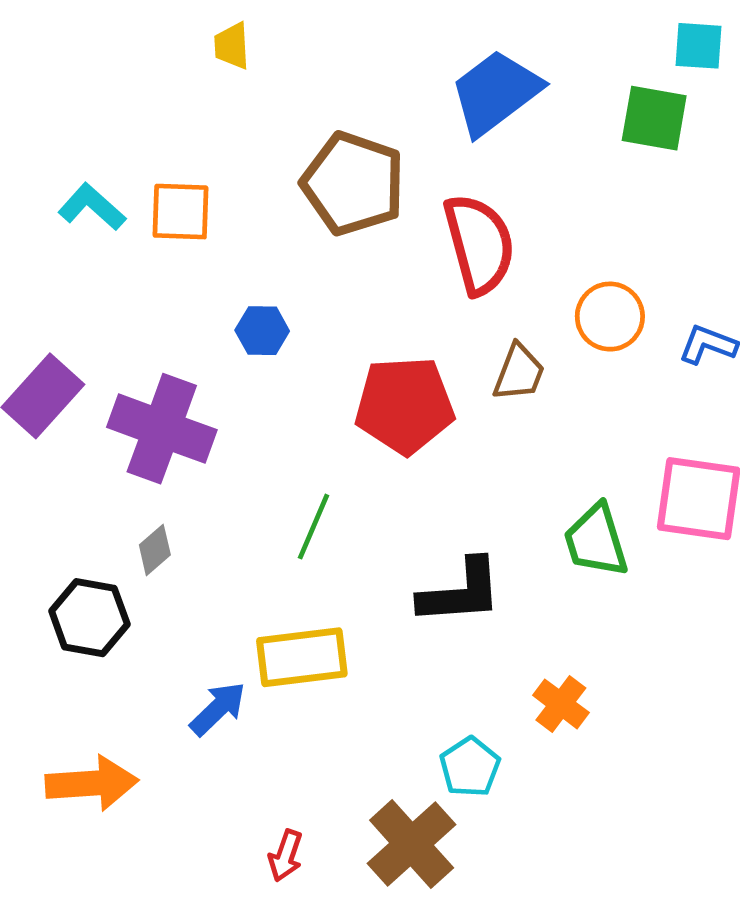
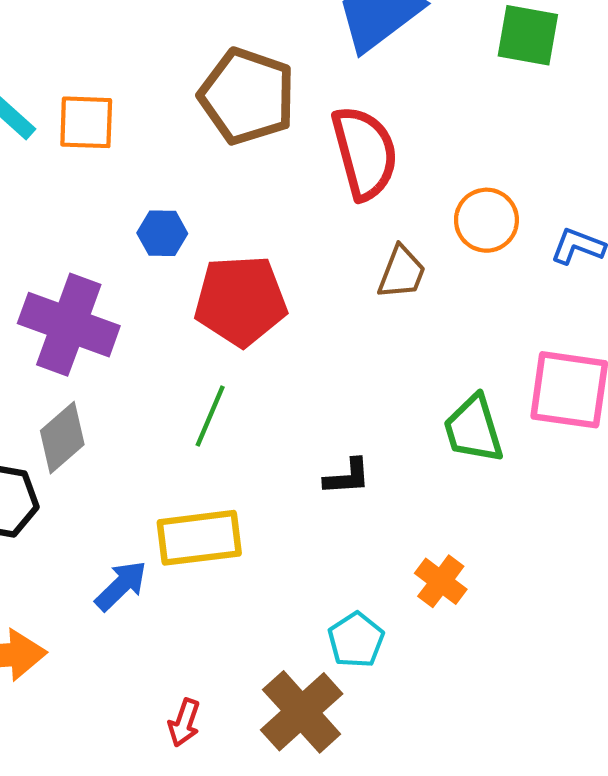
red pentagon: (405, 405) -> (241, 301), moved
gray diamond: (155, 550) -> (62, 438), size x1.5
black L-shape: (461, 592) -> (347, 477), size x0.6

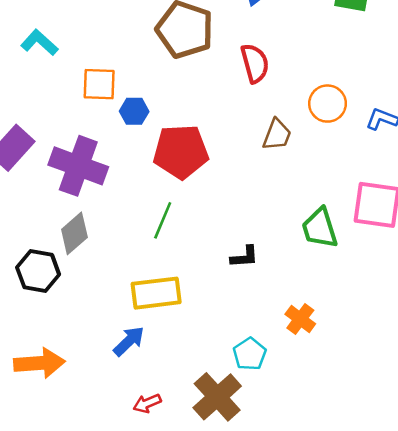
orange square: (86, 122) -> (99, 84), moved
red semicircle: (365, 153) -> (255, 63), size x0.7
blue arrow: (121, 586) -> (129, 341), moved
red arrow: (184, 723) -> (147, 403), turned 48

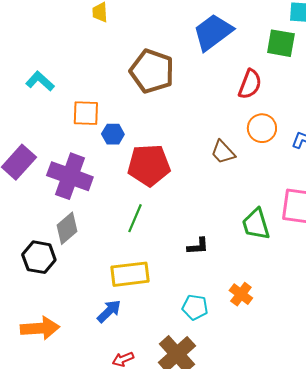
red semicircle: (255, 63) -> (250, 84), moved, turned 36
brown trapezoid: (277, 135) -> (223, 152), turned 116
cyan pentagon: (250, 354) -> (195, 307), moved, turned -30

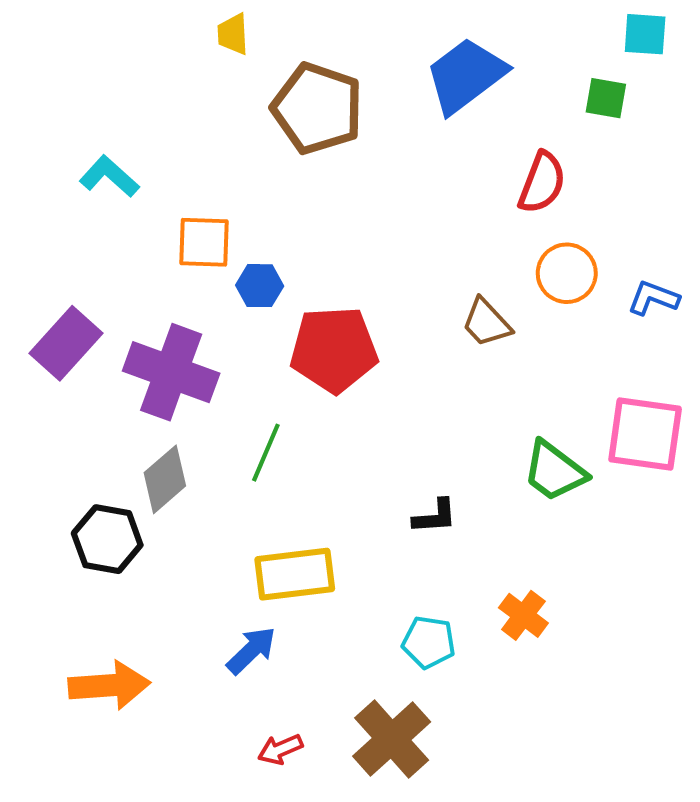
green square: (281, 43) -> (606, 98), size x0.7
brown pentagon: (152, 71) -> (317, 108), moved
green line: (135, 218) -> (266, 453), moved
green trapezoid: (256, 224) -> (554, 471), turned -36

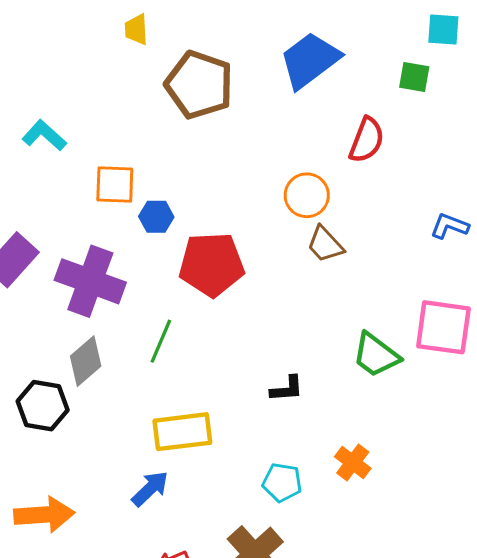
orange circle: (567, 273) -> (307, 195), moved

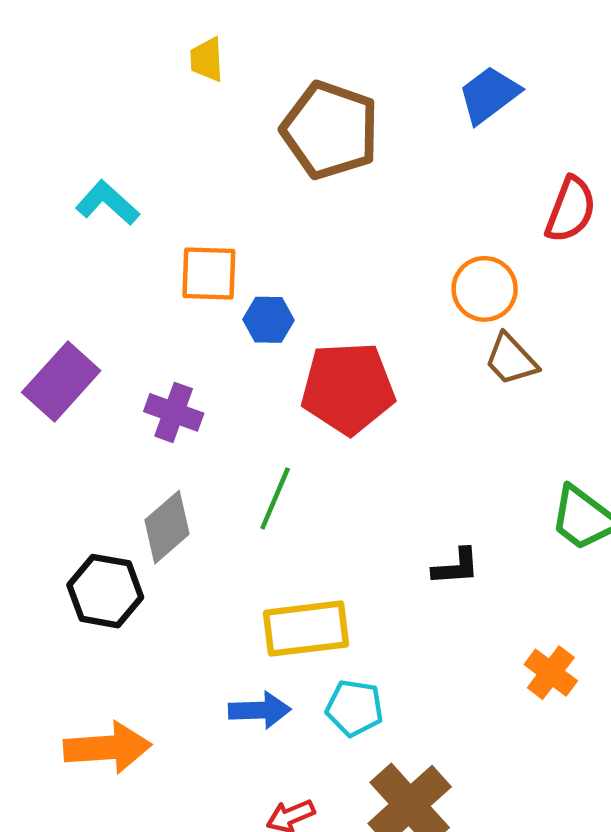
yellow trapezoid: (136, 29) -> (207, 60), moved
blue trapezoid: (310, 60) -> (489, 95), size x0.7
purple cross: (90, 281) -> (174, 412), size x0.6
cyan pentagon: (282, 482) -> (354, 708), moved
blue arrow: (150, 489) -> (260, 710), turned 42

